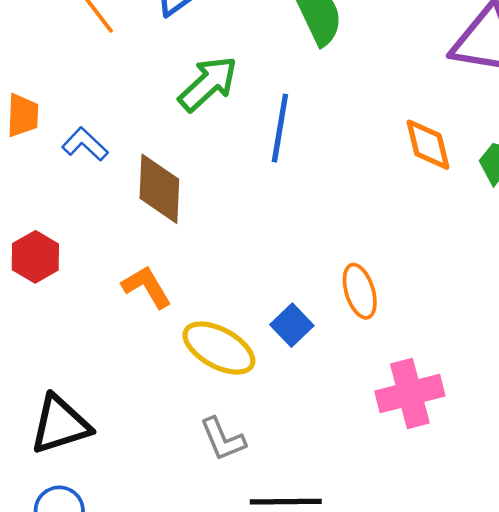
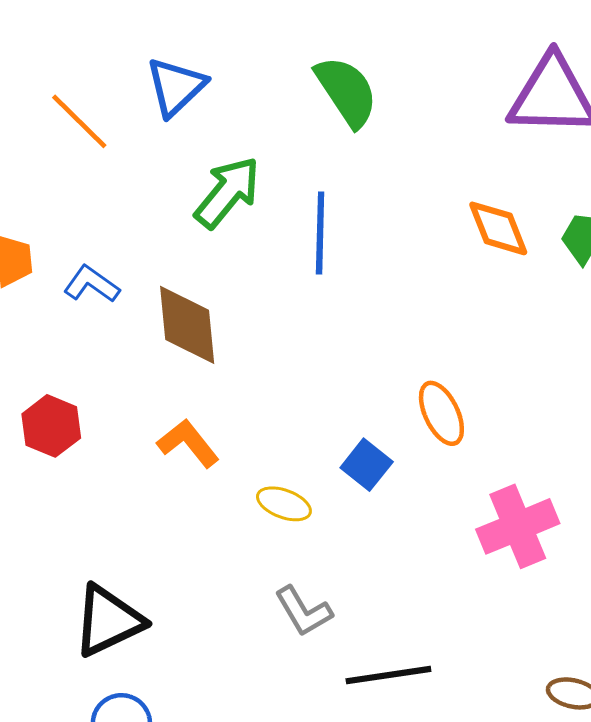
yellow ellipse: (219, 348) -> (284, 504), size x0.6

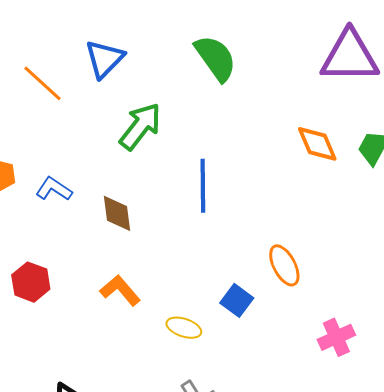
blue line: (320, 233) -> (203, 186), moved
brown diamond: (187, 325) -> (117, 213), size x0.7
pink cross: (518, 526) -> (336, 337), size x0.7

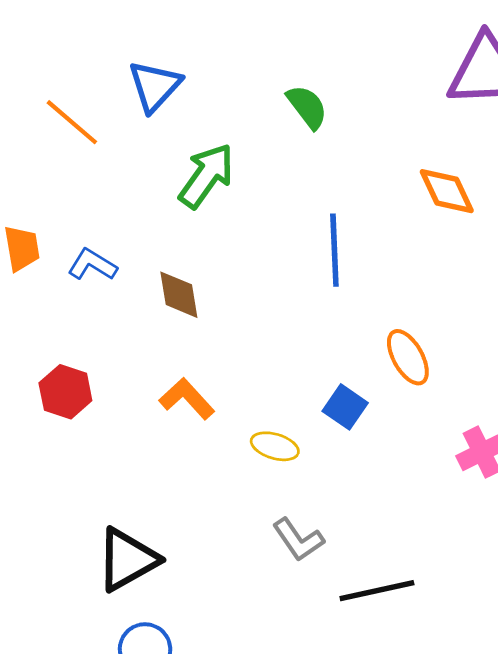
green semicircle: (216, 58) -> (307, 107), moved, size x0.7
blue line: (203, 186) -> (334, 250), moved

